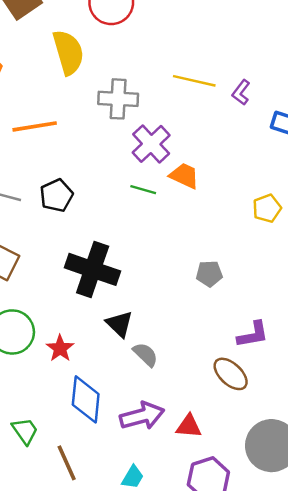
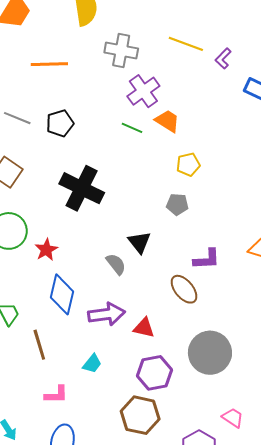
yellow pentagon: (267, 208) -> (188, 165), moved
black triangle: (119, 324) -> (139, 242), moved

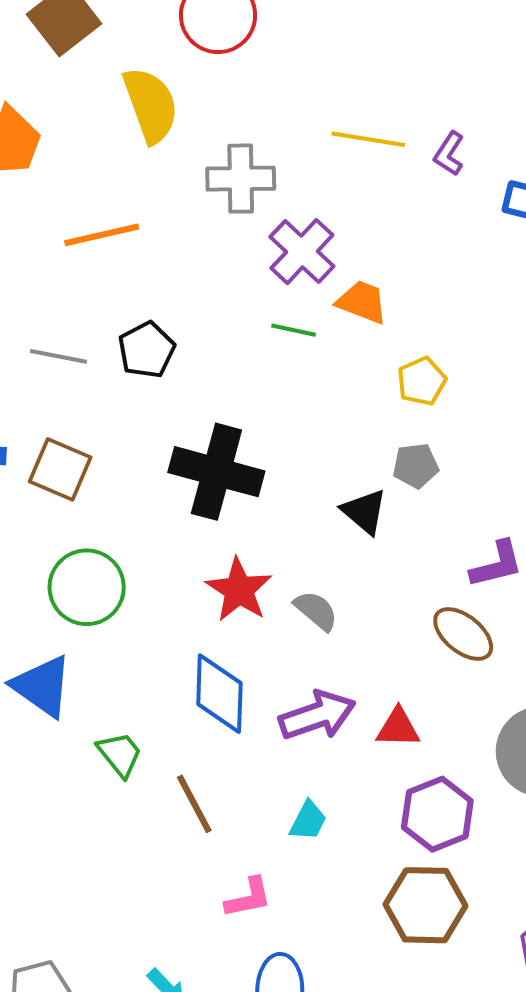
black triangle: (139, 242) -> (364, 512), moved
red star: (46, 250) -> (239, 590), moved, size x1.4

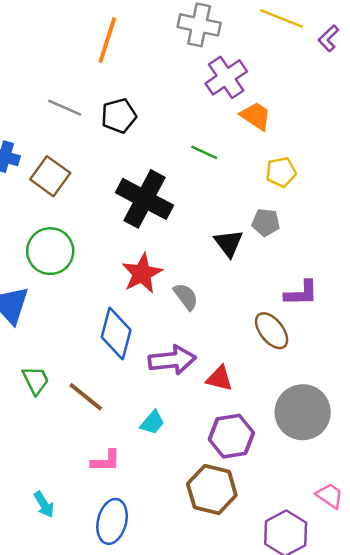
orange line: (102, 235) -> (107, 40), turned -72
green line: (294, 330) -> (204, 152), moved
green trapezoid: (120, 754) -> (36, 380), moved
brown line: (194, 804) -> (86, 397), turned -36

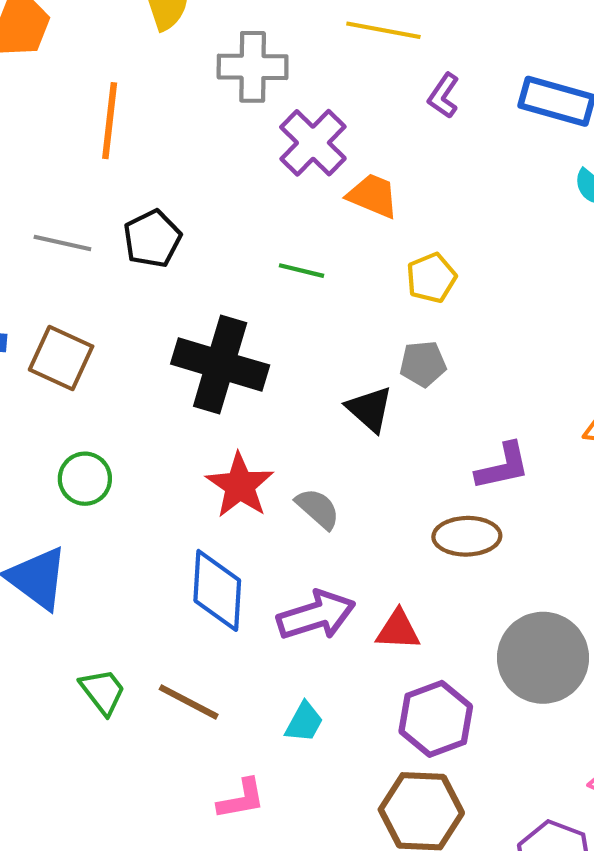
purple L-shape: (329, 38) -> (444, 96), moved
green circle: (50, 251) -> (85, 479), size x0.7
brown ellipse: (272, 331) -> (467, 536), turned -42

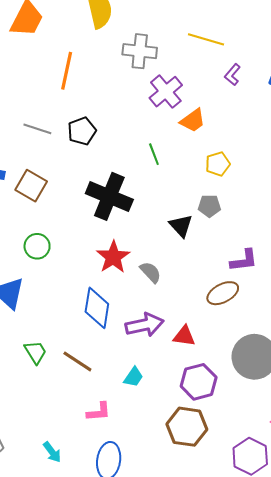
orange trapezoid: (373, 196) -> (193, 121), turned 116
green line: (301, 271) -> (154, 154), turned 50
brown ellipse: (467, 536) -> (223, 293), turned -32

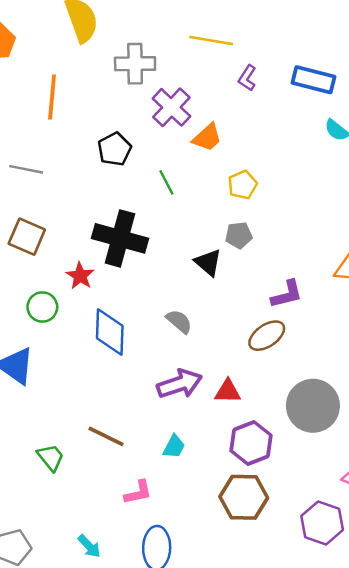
black pentagon: (82, 131) -> (115, 149), moved
red star: (113, 257) -> (80, 276), moved, size x0.7
blue diamond: (97, 308) -> (110, 332), moved
green trapezoid: (36, 352) -> (51, 457), moved

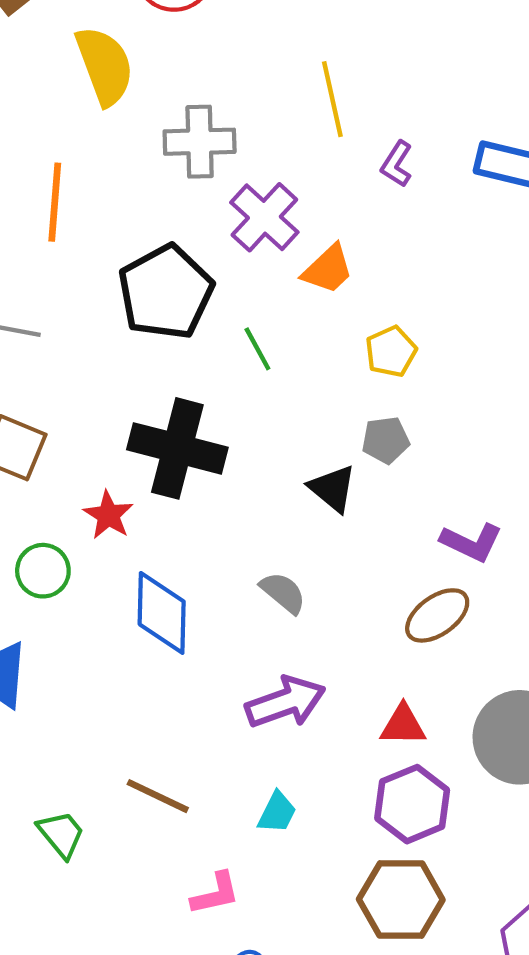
yellow line: (211, 40) -> (332, 99), turned 69
black pentagon: (115, 149) -> (166, 292), size x1.6
purple L-shape: (287, 294) -> (471, 542), turned 40
red triangle: (228, 391) -> (403, 725), moved

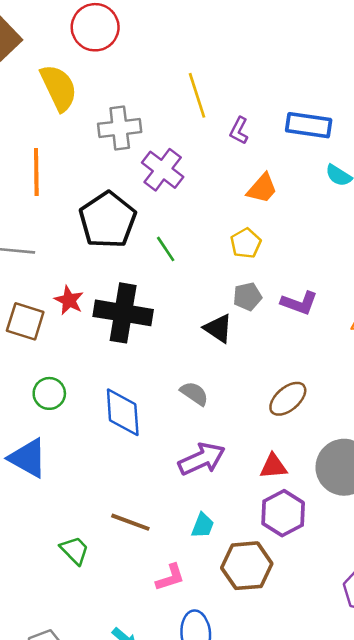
orange trapezoid: (328, 269) -> (262, 188), moved
red star: (108, 515) -> (69, 300), moved
purple L-shape: (471, 542) -> (299, 303), moved
brown hexagon: (401, 899) -> (247, 566), moved

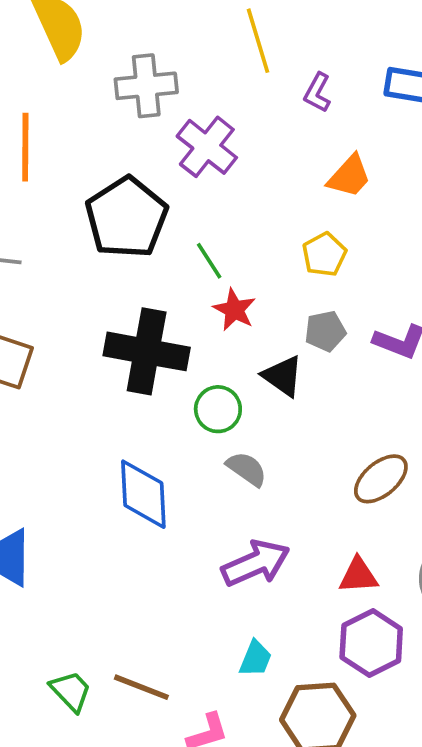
red star: (69, 300) -> (234, 310), moved
green circle: (49, 393) -> (218, 409), moved
brown line: (130, 522) -> (141, 687), moved

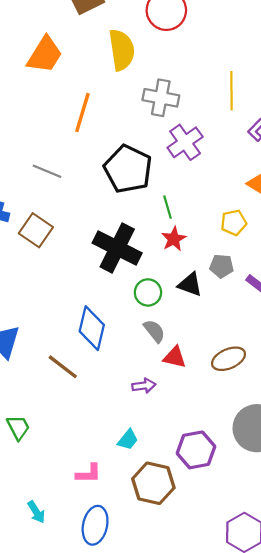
black pentagon: (127, 218) -> (128, 169), turned -30
black triangle: (283, 376) -> (190, 284), turned -32
purple arrow: (256, 563) -> (144, 386), size x0.6
red triangle: (358, 575) -> (175, 357), moved
brown line: (141, 687) -> (63, 367), moved

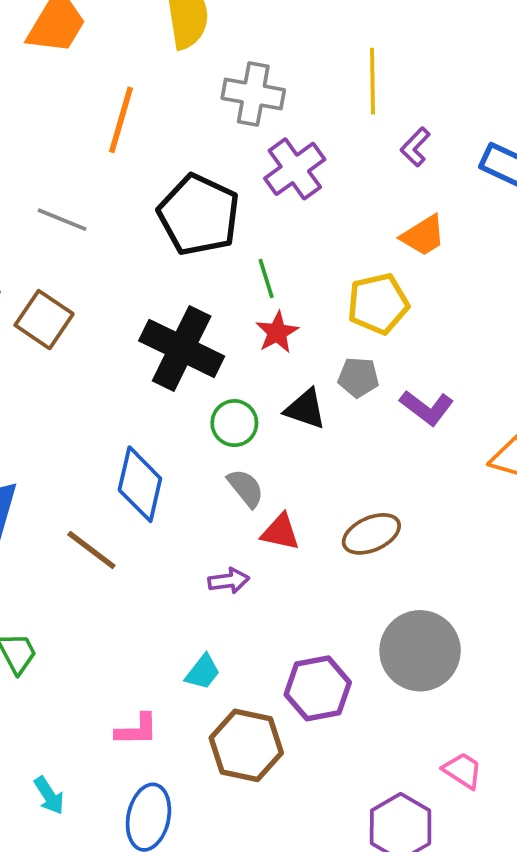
yellow pentagon: (234, 223) -> (378, 304), size x1.4

